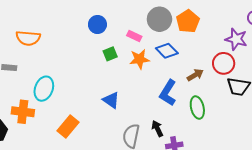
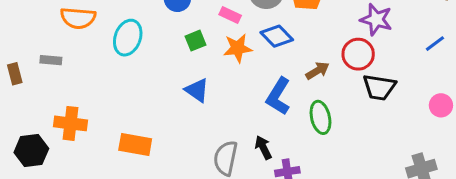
cyan ellipse: (44, 89) -> (128, 38), moved
blue triangle: (111, 100) -> (197, 90), moved
orange rectangle: (68, 126) -> (135, 145), turned 60

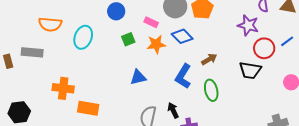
red circle: (358, 54) -> (264, 48), moved
gray rectangle: (51, 60) -> (32, 52), size x1.5
blue triangle: (197, 90) -> (138, 77), moved, turned -48
orange cross: (70, 123) -> (63, 88), moved

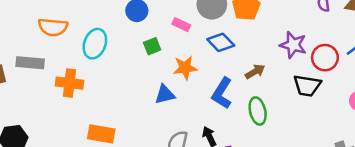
purple star: (248, 25) -> (293, 45), moved
orange star: (156, 44) -> (185, 68), moved
orange cross: (63, 88) -> (69, 83), moved

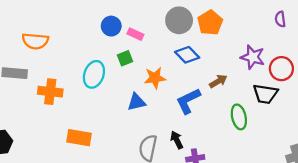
pink rectangle: (181, 25) -> (135, 34), moved
cyan ellipse: (95, 44) -> (94, 74), moved
blue L-shape: (222, 93) -> (188, 101), turned 32
green ellipse: (258, 111) -> (239, 117), moved

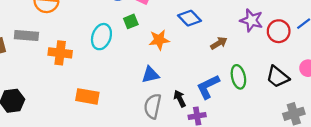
black trapezoid: (265, 94) -> (278, 77), moved, turned 30
blue L-shape: (188, 101) -> (208, 87), moved
blue triangle: (136, 102) -> (150, 75), moved

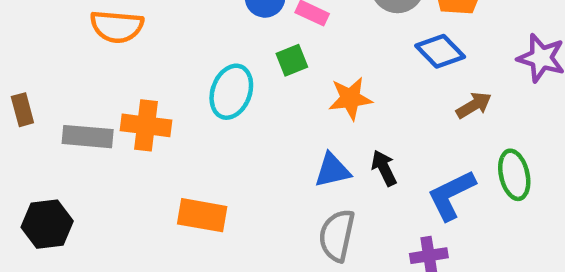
blue diamond: (190, 18) -> (440, 51), moved
gray rectangle: (26, 36) -> (88, 137), moved
black arrow: (180, 99) -> (384, 168), moved

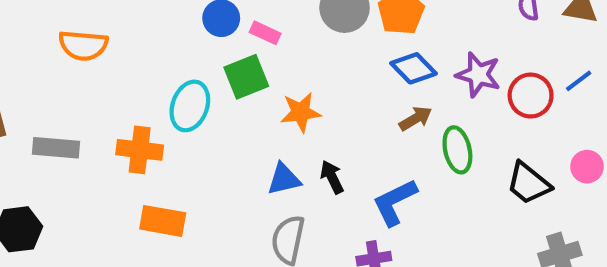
blue diamond: (440, 51) -> (414, 68), moved
green square: (292, 60) -> (246, 77), size x1.5
orange cross: (146, 125) -> (140, 150), moved
green ellipse: (514, 175) -> (457, 150), moved

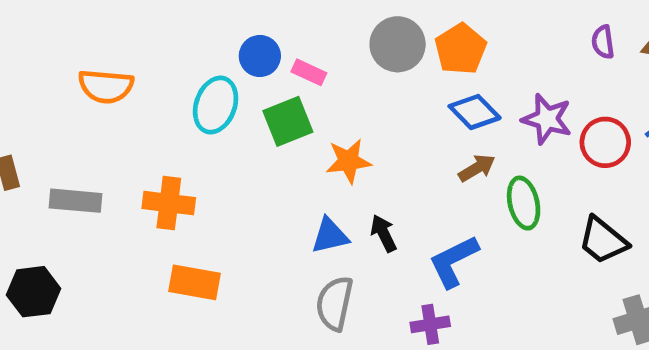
cyan ellipse: (190, 106) -> (216, 105), moved

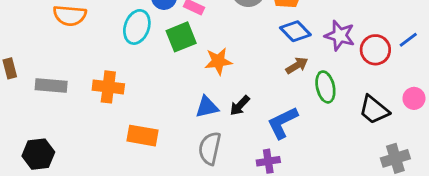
black arrow: (384, 233) -> (240, 106), turned -110
orange rectangle: (195, 282) -> (143, 136), moved
black hexagon: (33, 292) -> (38, 154), moved

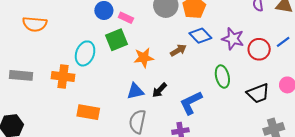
cyan ellipse: (137, 27) -> (85, 53), moved
brown arrow: (297, 66) -> (178, 50), moved
black trapezoid: (374, 110) -> (258, 93), turned -60

